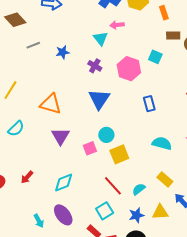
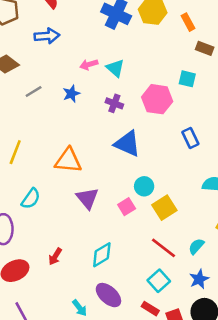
pink arrow: (117, 25) -> (89, 65), moved
brown rectangle: (173, 36) -> (205, 48), turned 32
blue triangle: (99, 99) -> (127, 144), turned -30

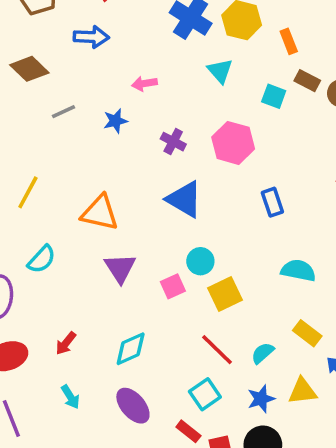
cyan triangle: (115, 68) -> (220, 71), moved
cyan square: (187, 79) -> (274, 96), moved
cyan arrow: (80, 308) -> (70, 397), moved

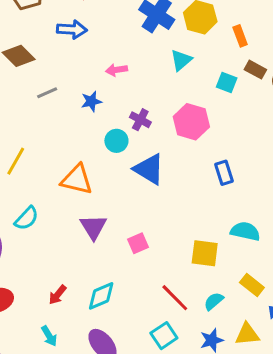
cyan triangle: (220, 71) -> (181, 60), turned 30
cyan circle: (200, 261) -> (116, 141), moved
yellow square: (225, 294) -> (205, 253), moved, turned 32
red arrow: (66, 343) -> (57, 295), moved

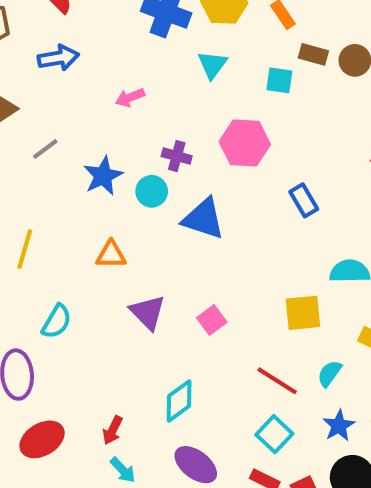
blue star: (91, 101) -> (103, 176), moved, size x1.4
orange triangle: (77, 180) -> (111, 255), size x0.7
red arrow: (57, 295) -> (113, 430), moved

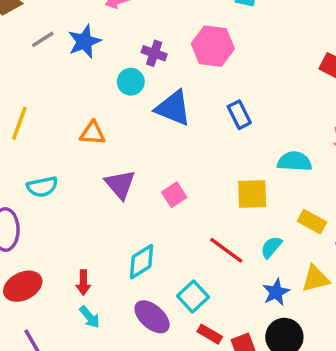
blue star: (103, 176) -> (84, 42), moved
blue rectangle: (304, 200) -> (239, 115), moved
cyan semicircle: (57, 322) -> (42, 187), turned 44
red arrow: (113, 430) -> (83, 283), turned -30
cyan square: (274, 434) -> (193, 296), moved

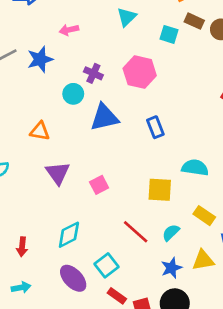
blue triangle: (173, 108) -> (104, 117), turned -40
cyan arrow: (90, 317) -> (21, 287), moved, turned -66

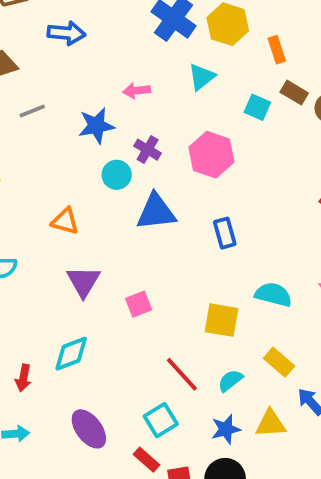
pink arrow: (69, 30) -> (137, 91), moved
blue star: (40, 59) -> (96, 126), moved
cyan diamond: (69, 235) -> (71, 354), moved
cyan square: (106, 265) -> (161, 420), moved

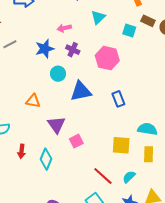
purple cross: (148, 150) -> (73, 50), moved
purple triangle: (83, 281) -> (56, 125), moved
cyan diamond: (71, 354) -> (46, 159), moved, turned -40
yellow rectangle: (279, 362) -> (149, 154), moved, turned 56
red arrow: (23, 378) -> (21, 151), moved

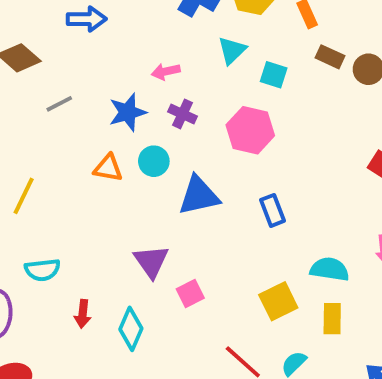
cyan square: (129, 31) -> (274, 75), moved
orange triangle: (33, 101) -> (108, 168), moved
yellow square: (121, 145) -> (278, 301), turned -30

